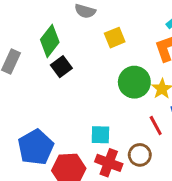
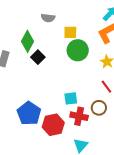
yellow square: (115, 38) -> (70, 32), turned 32
green circle: (134, 82) -> (78, 50), moved

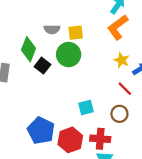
gray semicircle: (48, 18) -> (52, 29), moved
green circle: (78, 50) -> (69, 55), moved
red cross: (79, 116) -> (100, 139), moved

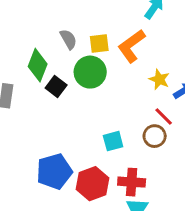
orange L-shape: (118, 27) -> (131, 46), moved
gray semicircle: (52, 29) -> (68, 39), turned -119
brown circle: (119, 114) -> (155, 136), moved
blue pentagon: (41, 131) -> (54, 171), turned 30

